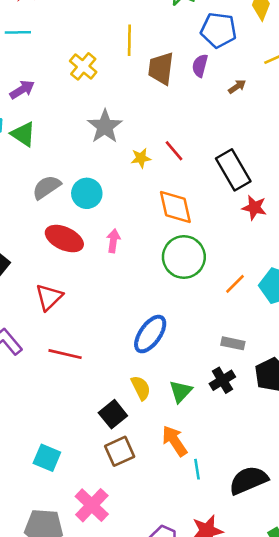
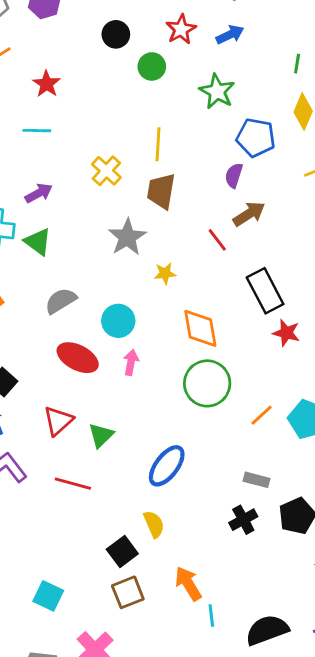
brown trapezoid: (161, 69) -> (161, 191), moved
brown arrow: (237, 87) -> (249, 214), moved, size x1.6
red line: (174, 151) -> (217, 240), moved
cyan circle: (87, 193) -> (118, 321), moved
green triangle: (181, 391) -> (101, 435), moved

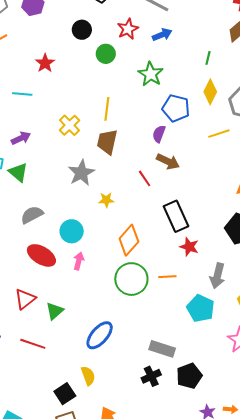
red star: (47, 84) -> (45, 63), moved
brown arrow: (249, 214) -> (168, 162), turned 55
orange diamond: (200, 328) -> (129, 240), turned 48
orange line: (262, 415) -> (167, 277), moved, turned 36
gray rectangle: (257, 480) -> (162, 349), size x1.4

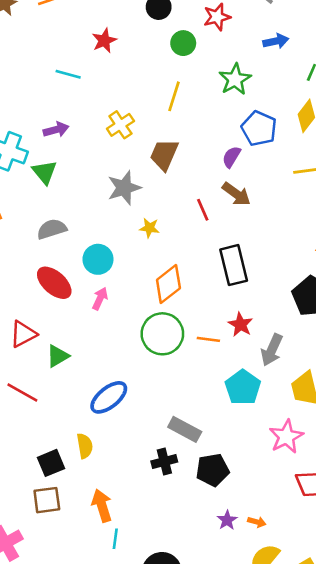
blue arrow: (162, 35) -> (276, 41), moved
yellow line: (107, 109) -> (174, 96), moved
red star: (189, 247) -> (240, 325), moved

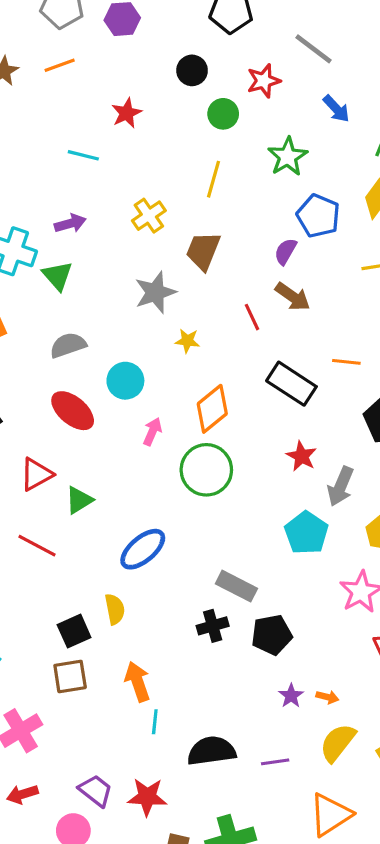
blue arrow: (276, 41) -> (336, 109), turned 60
black rectangle: (234, 265) -> (291, 384), turned -42
pink arrow: (100, 299) -> (152, 432), moved
orange line: (208, 339) -> (346, 362), moved

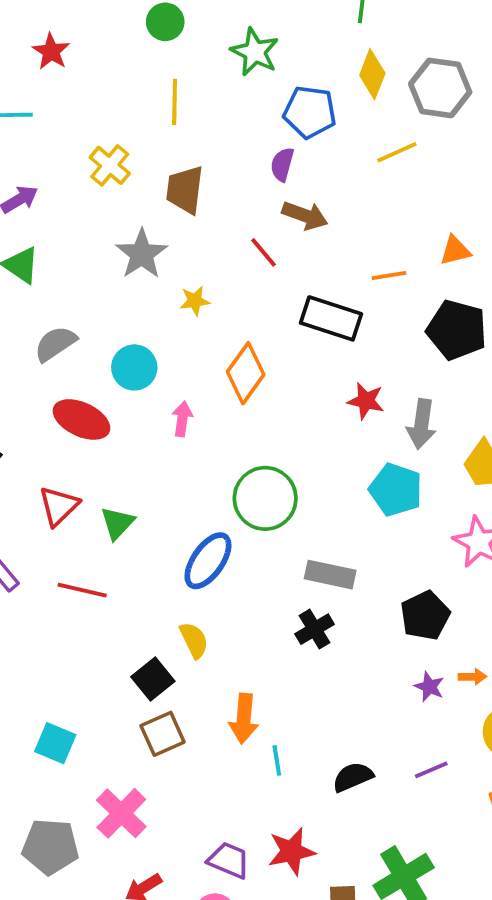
green circle: (206, 470) -> (265, 498), moved
black pentagon: (272, 635) -> (425, 616), moved
orange arrow: (138, 682) -> (244, 719), turned -141
black semicircle: (211, 751) -> (353, 777), size x0.7

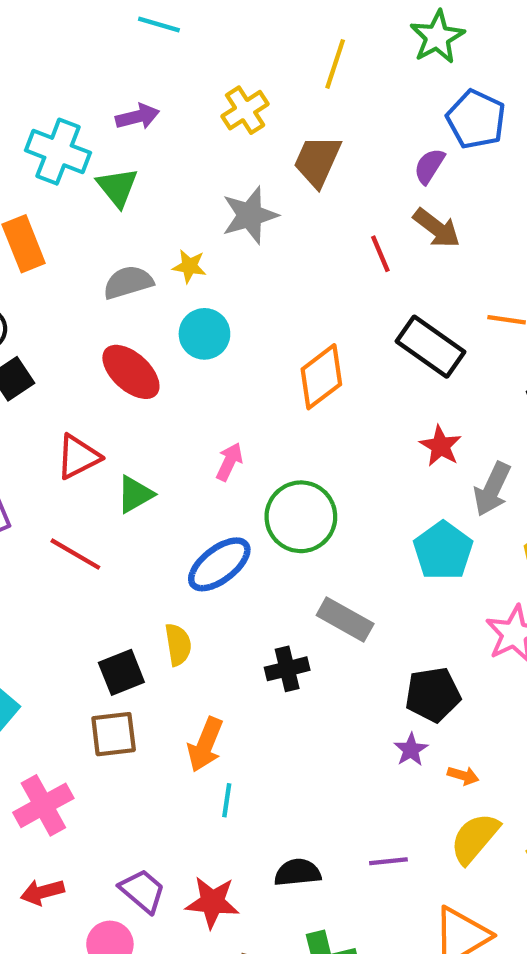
yellow star: (195, 301) -> (189, 266), moved
pink arrow: (182, 419) -> (229, 462), moved
black cross: (315, 629) -> (287, 669), moved
purple star: (429, 687) -> (411, 750), moved
black semicircle: (353, 777) -> (298, 873), moved

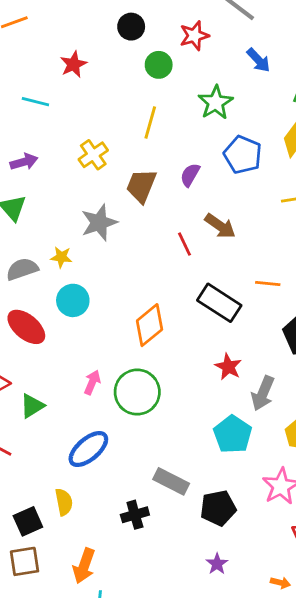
purple semicircle: (429, 166) -> (190, 175), moved
green circle: (301, 517) -> (137, 392), moved
black pentagon: (433, 695) -> (218, 508), moved
orange arrow: (463, 776) -> (280, 583), moved

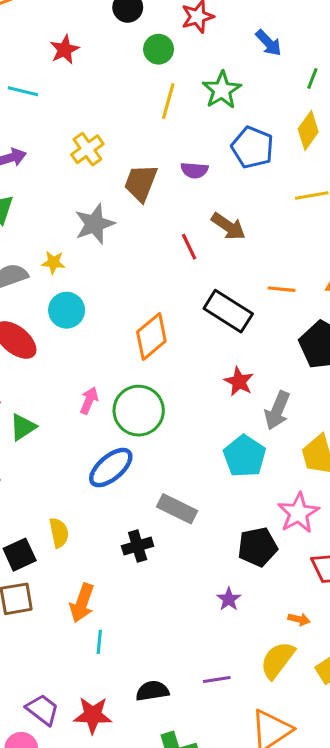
yellow line: (150, 123) -> (168, 101), moved
purple semicircle: (190, 175) -> (194, 170), turned -115
blue ellipse: (88, 449) -> (111, 468), moved
black pentagon: (218, 508) -> (258, 547), moved

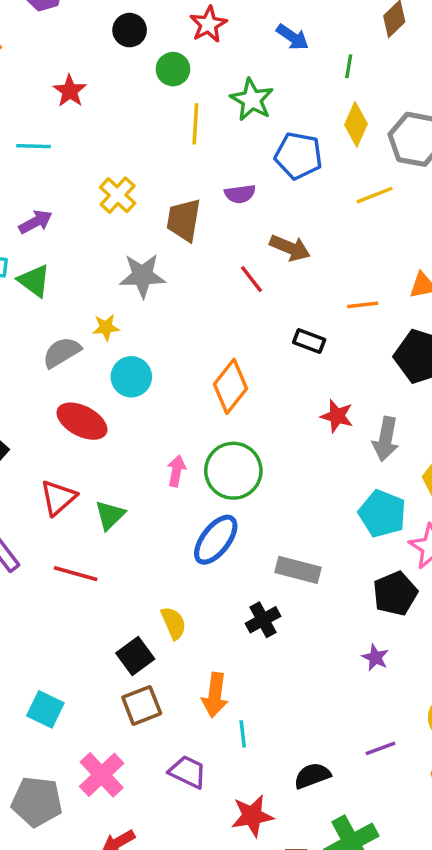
gray star: (95, 224) -> (142, 276), turned 30
black rectangle: (228, 311) -> (309, 341), size x0.6
cyan pentagon: (245, 456) -> (382, 514), moved
purple trapezoid: (42, 710) -> (188, 772), moved

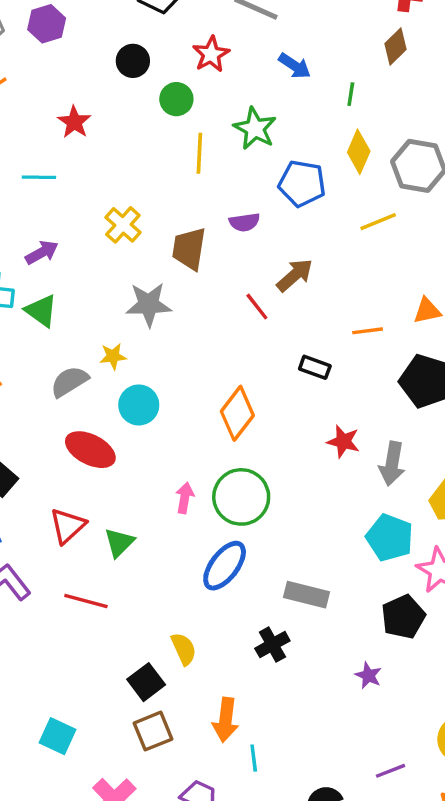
brown arrow: (290, 248) -> (295, 275), turned -63
purple star: (375, 657) -> (368, 675), moved

